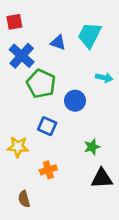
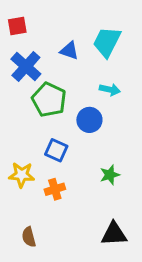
cyan arrow: (104, 78) -> (110, 90), moved
orange cross: (48, 170) -> (55, 189), moved
black triangle: (102, 178) -> (114, 234), moved

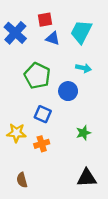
red square: (17, 26) -> (45, 20), moved
blue cross: (26, 66) -> (15, 33), moved

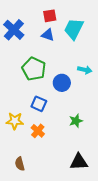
red square: (45, 20) -> (50, 16), moved
cyan arrow: (83, 68) -> (85, 70), moved
orange cross: (42, 144) -> (38, 131), turned -32

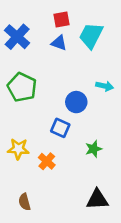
green pentagon: (34, 69) -> (22, 87), moved
blue square: (39, 104) -> (60, 128), moved

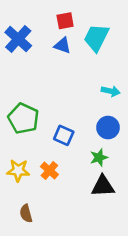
green pentagon: (22, 87) -> (23, 118), moved
blue circle: (76, 102) -> (108, 128), moved
yellow star: (18, 149) -> (18, 171), moved
black triangle: (97, 199) -> (103, 186), moved

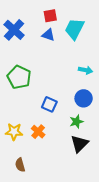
green pentagon: (23, 118) -> (19, 77), moved
black triangle: (103, 186) -> (80, 144), turned -42

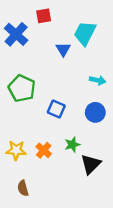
red square: (50, 16) -> (44, 16), moved
blue triangle: (48, 35) -> (63, 49), moved, turned 40
blue square: (49, 104) -> (56, 109), moved
green star: (76, 122) -> (72, 145), moved

